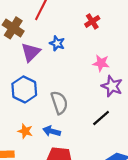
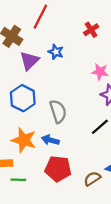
orange star: (25, 131) -> (24, 140), size x1.6

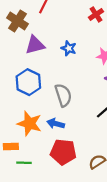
blue star: (56, 52) -> (69, 48), moved
purple triangle: (29, 61) -> (35, 45), turned 30

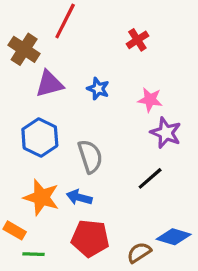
orange rectangle: (11, 146) -> (15, 230), turned 32

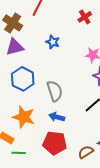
purple triangle: (49, 84) -> (15, 47), moved
blue star: (98, 89) -> (53, 42), moved
blue arrow: (79, 197) -> (57, 117), moved

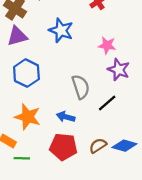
blue star: (53, 42) -> (61, 30), size x1.5
gray semicircle: (55, 91) -> (81, 87), moved
brown semicircle: (86, 152) -> (98, 146), moved

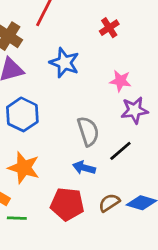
purple star: (119, 70) -> (134, 110), turned -30
blue arrow: (66, 117) -> (84, 168), moved

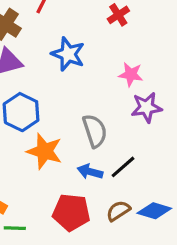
black line: (120, 151) -> (123, 167), moved
orange star: (24, 168) -> (45, 151), moved

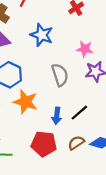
gray semicircle: (95, 131) -> (60, 75), moved
blue arrow: (90, 172) -> (57, 116), turned -98

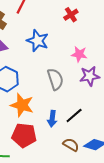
brown semicircle: (76, 143) -> (71, 145), turned 63
red pentagon: (44, 144) -> (24, 135), moved

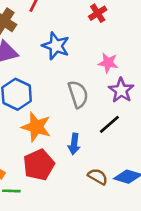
purple star: (90, 76) -> (121, 90), turned -30
black line: (74, 116) -> (109, 124), moved
red pentagon: (24, 135) -> (39, 165), turned -30

